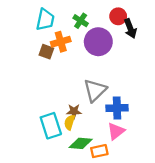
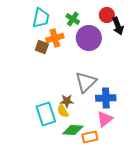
yellow semicircle: (70, 122) -> (63, 111), turned -48

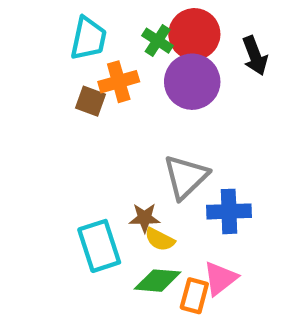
red circle: (107, 15) -> (194, 34), moved, size x1.5
yellow semicircle: (63, 111) -> (160, 239), moved, turned -32
pink triangle: (105, 119) -> (220, 278), moved
orange rectangle: (90, 137) -> (194, 296), turned -63

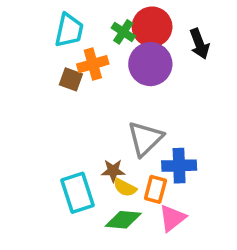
orange rectangle: (194, 296) -> (155, 189), moved

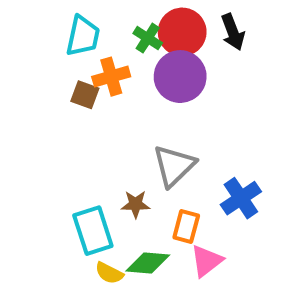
black arrow: (199, 44) -> (233, 32), moved
blue cross: (179, 166) -> (241, 198), moved, turned -32
yellow semicircle: (125, 188) -> (109, 273), moved

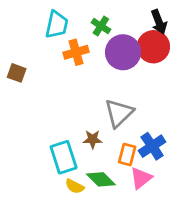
red circle: (182, 32) -> (153, 47), moved
brown square: (85, 95) -> (17, 73), moved
blue cross: (241, 198) -> (152, 146), moved
green diamond: (148, 263) -> (101, 179), turned 40

